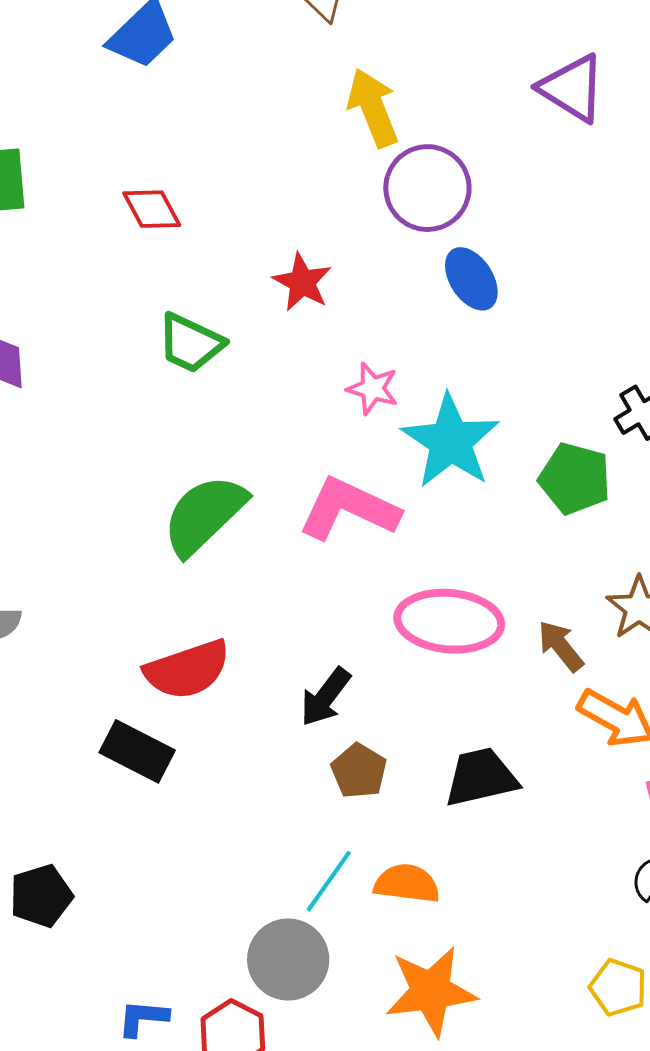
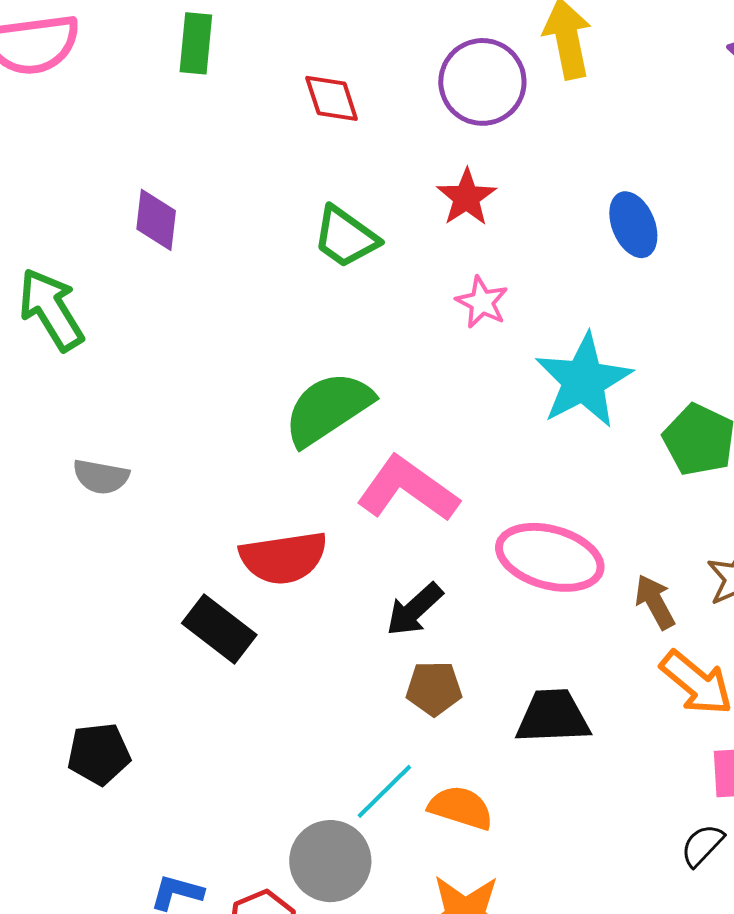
purple circle: (427, 188) -> (482, 82), moved
pink star: (372, 388) -> (482, 302), moved
pink L-shape: (349, 509) -> (408, 489), moved
brown pentagon: (359, 771) -> (434, 688), turned 30

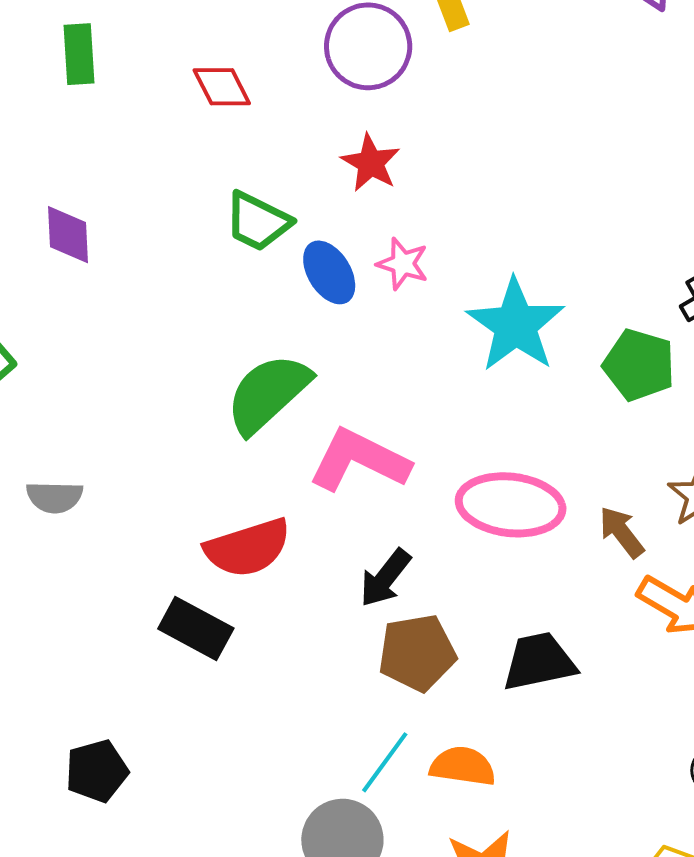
blue ellipse: (633, 225) -> (329, 272), moved
brown pentagon: (434, 688) -> (417, 653), size x1.4

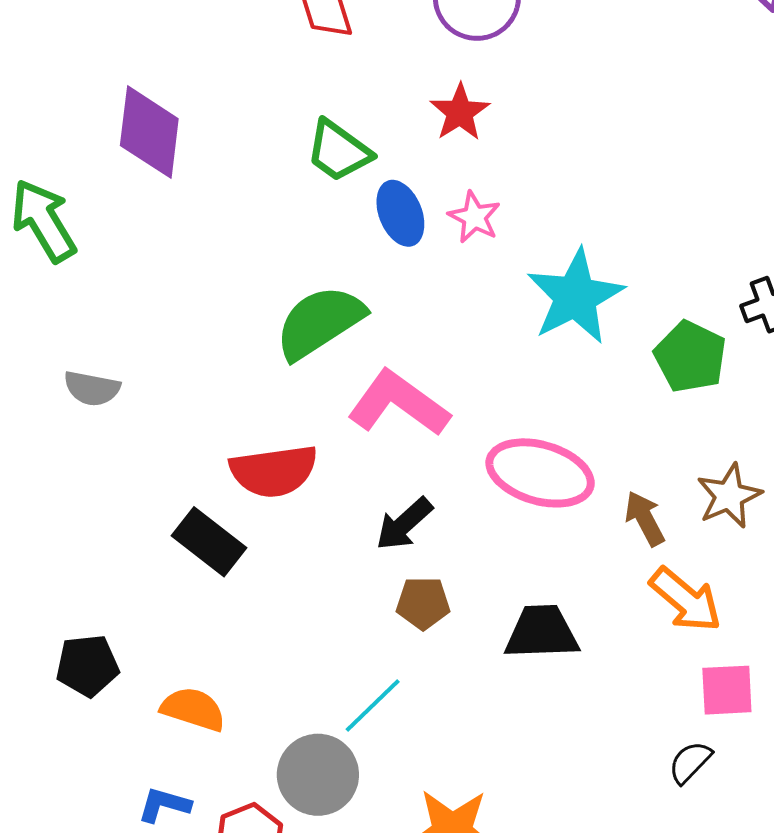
purple diamond: (68, 235) -> (149, 132), size x1.5
brown pentagon: (417, 653) -> (423, 603), size x0.7
orange semicircle: (463, 766) -> (193, 709), moved

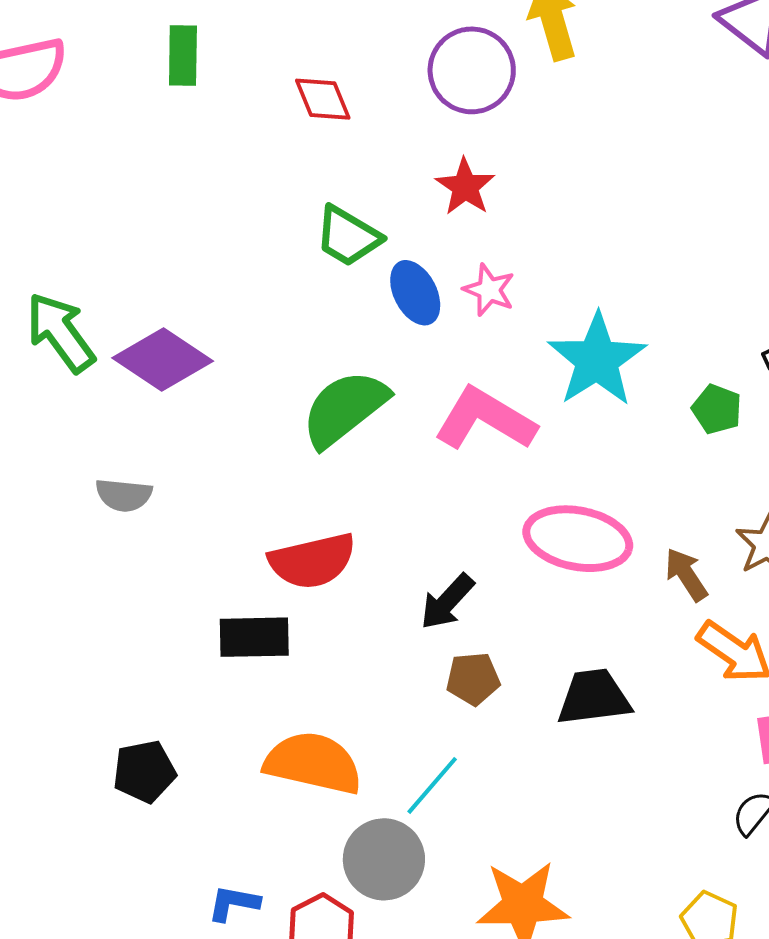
purple diamond: (149, 132) -> (163, 359), moved, turned -58
green pentagon: (690, 357) -> (717, 409), size x0.7
pink L-shape: (398, 403) -> (485, 419), moved
black rectangle: (209, 542) -> (254, 637), turned -34
orange semicircle: (193, 709) -> (313, 763), moved, size x1.5

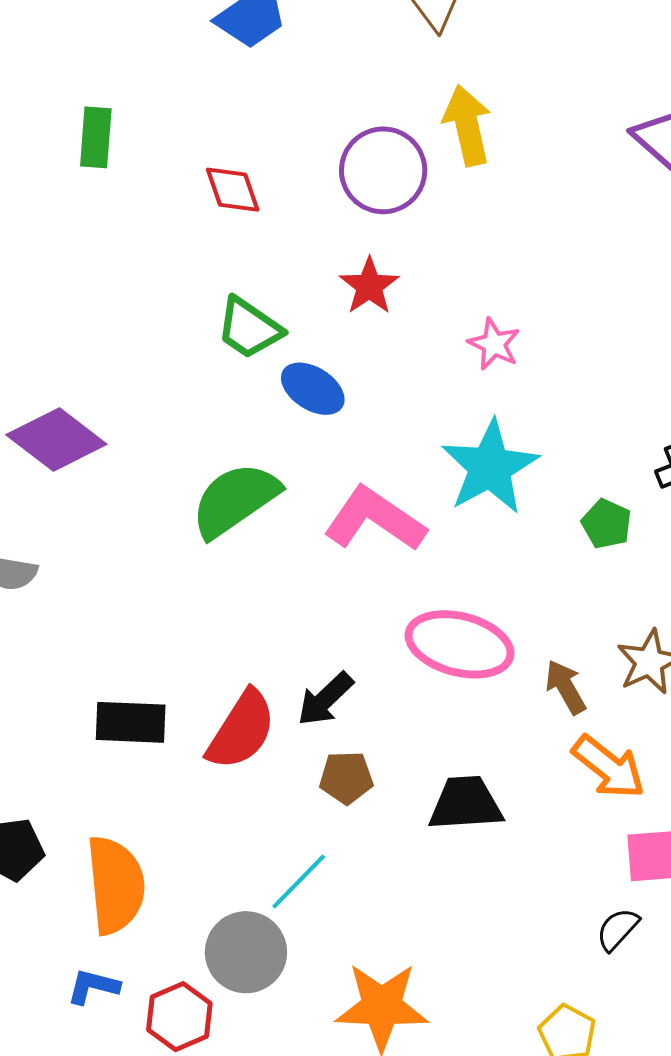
pink star: (489, 290) -> (494, 344), moved
blue ellipse: (415, 293) -> (313, 389), turned -34
red semicircle: (312, 561) -> (241, 730), moved, turned -48
orange semicircle: (313, 763) -> (116, 885), moved, turned 68

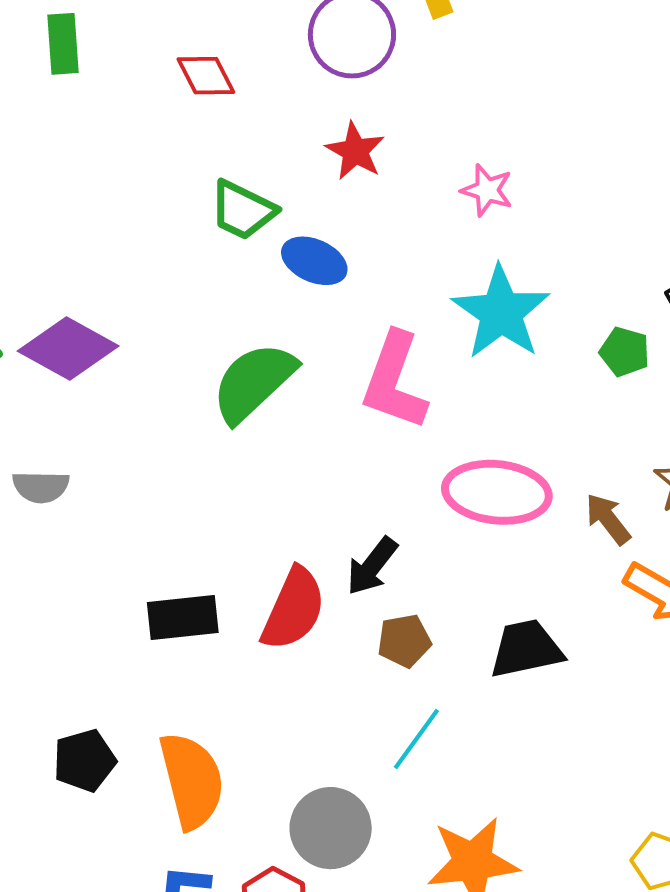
pink L-shape: (375, 519) -> (395, 381), turned -96
cyan line: (299, 881) -> (416, 739), moved

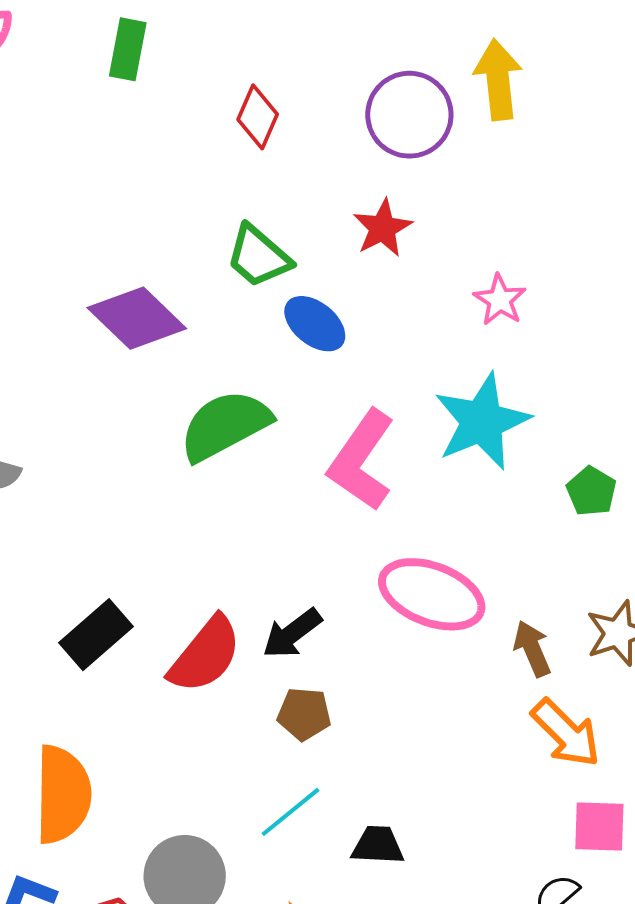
red diamond: (206, 76) -> (258, 117), turned 36
purple diamond: (68, 348) -> (137, 318), moved
black rectangle: (183, 618) -> (96, 635), turned -50
black trapezoid: (526, 649) -> (378, 845), moved, size x0.7

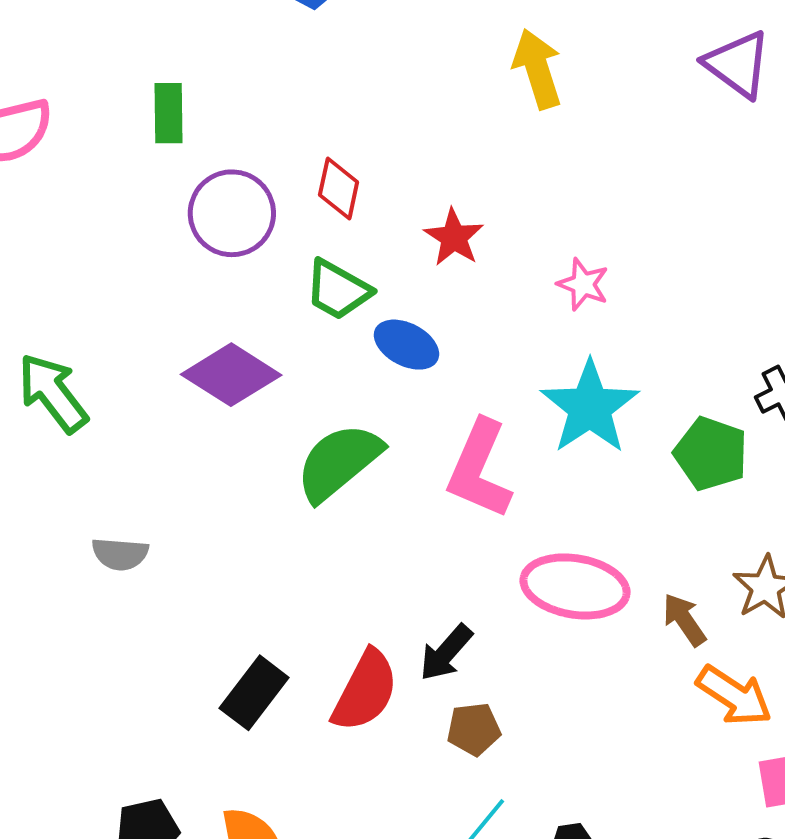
purple circle: (409, 115) -> (232, 213), moved
red diamond: (258, 117) -> (339, 189), moved
green pentagon: (591, 491) -> (711, 454), size x1.5

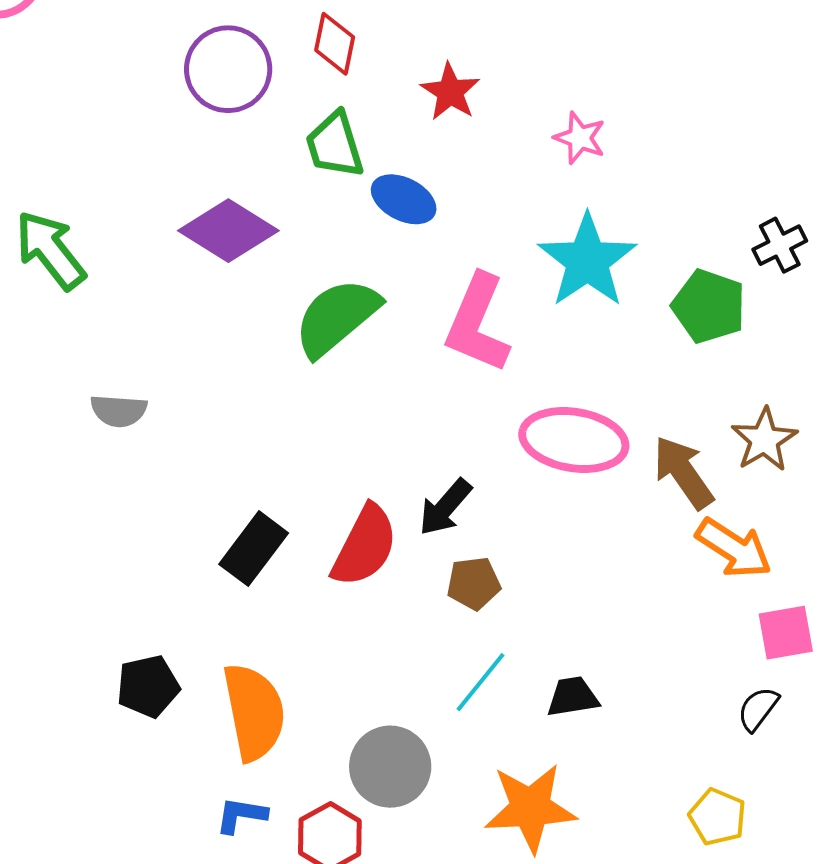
green trapezoid: (338, 290) -> (335, 145), turned 44
brown arrow: (684, 620) -> (683, 472), size x1.4

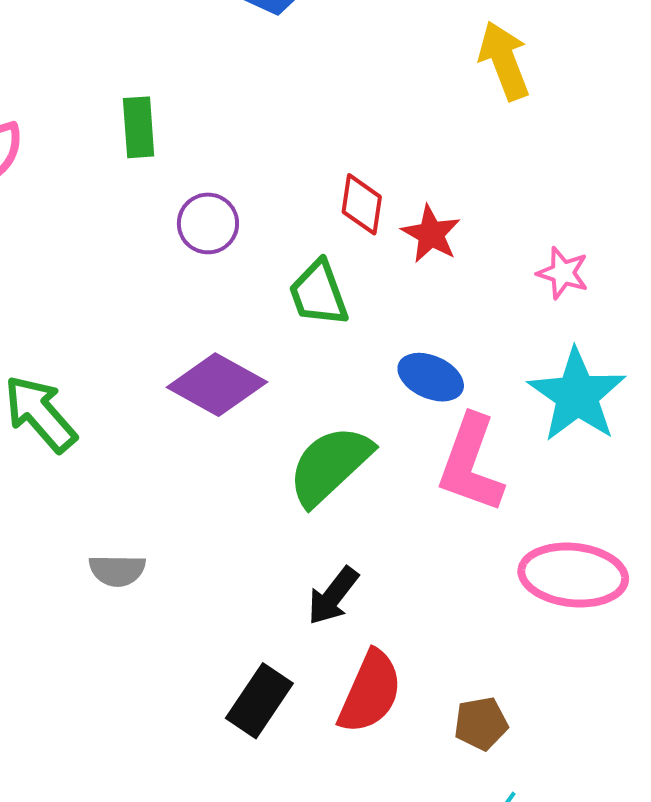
red diamond: (335, 44) -> (362, 204), moved
purple circle: (228, 69) -> (208, 223), size x0.7
blue ellipse: (404, 199) -> (431, 377), moved
black arrow: (445, 507) -> (333, 596), moved

